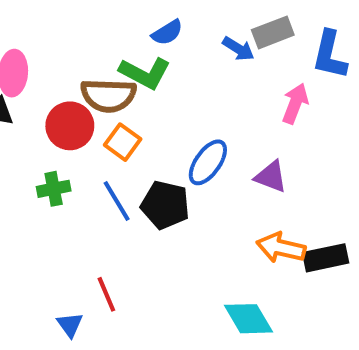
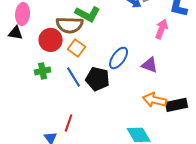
red line: (106, 294) -> (69, 123), turned 42

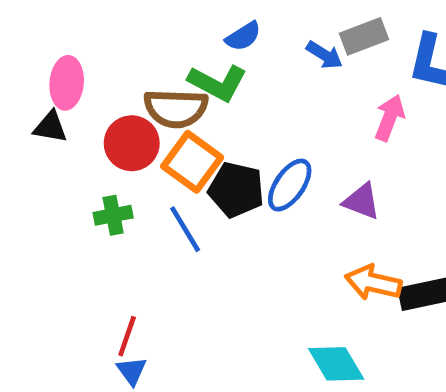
orange square: (77, 48) -> (192, 162), size x1.4
black pentagon: (98, 79) -> (236, 190), moved
red line: (69, 123) -> (127, 336), moved

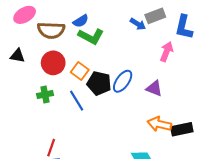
blue semicircle: (243, 36) -> (81, 21), moved
pink ellipse: (67, 83) -> (25, 15), moved, turned 55
brown semicircle: (176, 108) -> (51, 30), moved
orange square: (192, 162) -> (80, 71), size x0.7

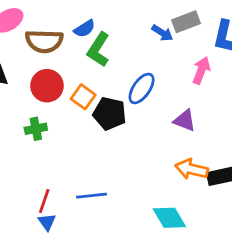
green L-shape: (91, 36) -> (98, 50), turned 95
blue ellipse: (123, 81) -> (142, 88), moved
blue line: (77, 101) -> (91, 196), moved, turned -65

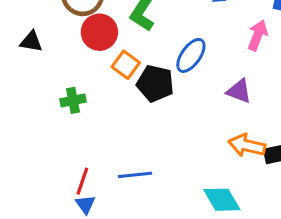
red circle: (47, 86) -> (99, 32), moved

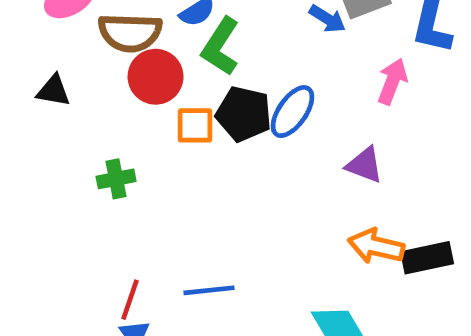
orange square: (126, 65) -> (195, 125), turned -36
black pentagon: (155, 83) -> (244, 114), moved

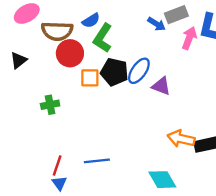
pink arrow: (392, 81) -> (189, 38), moved
black triangle: (53, 91) -> (18, 60), turned -48
purple triangle: (364, 165) -> (161, 86), moved

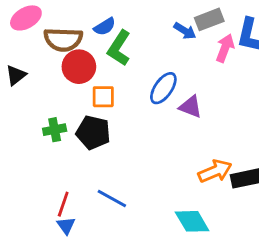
black pentagon: (114, 72) -> (93, 133), moved
orange arrow: (181, 139) -> (215, 171), turned 144
blue line: (97, 161) -> (112, 198), turned 35

